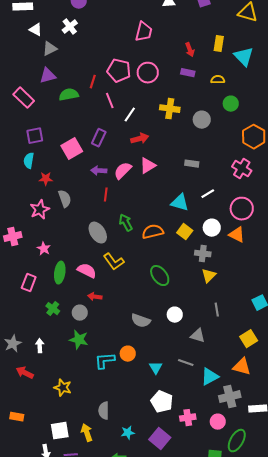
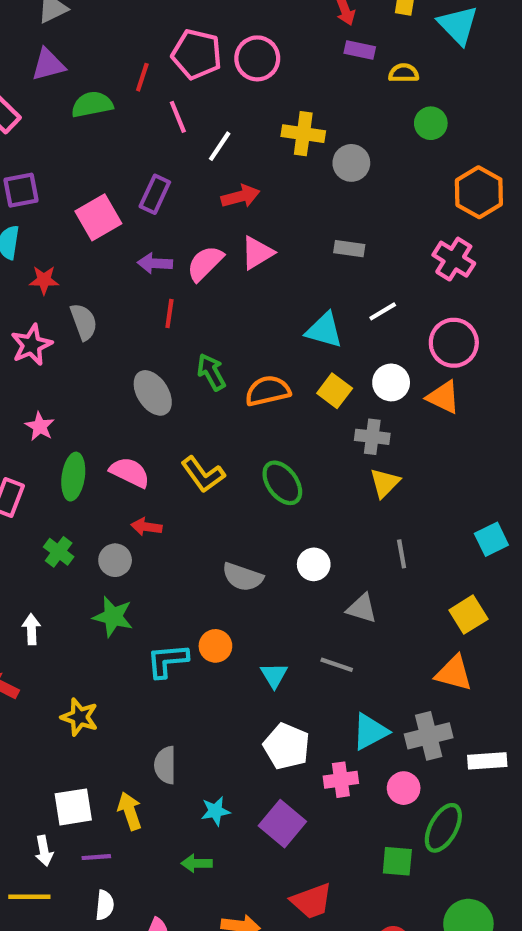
purple rectangle: (188, 73) -> (360, 50), moved
gray circle: (202, 120) -> (351, 163), moved
yellow L-shape: (114, 262) -> (203, 474), moved
cyan triangle: (210, 377) -> (370, 732), moved

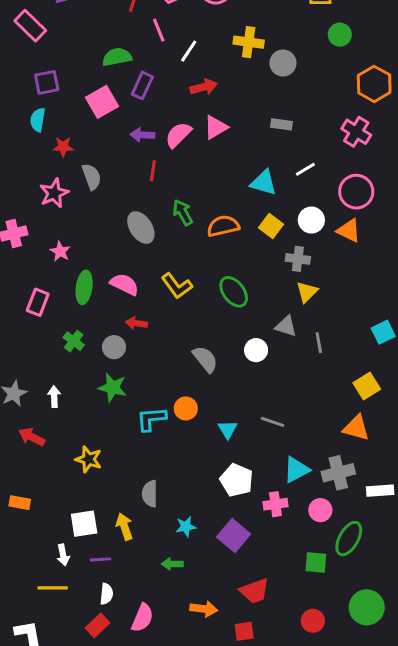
green semicircle: (92, 104) -> (117, 57), moved
gray semicircle: (243, 577) -> (205, 359), turned -148
gray triangle: (362, 608) -> (286, 326), moved

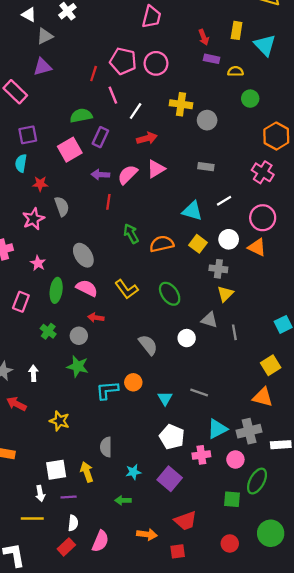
gray ellipse: (141, 228) -> (83, 255), moved

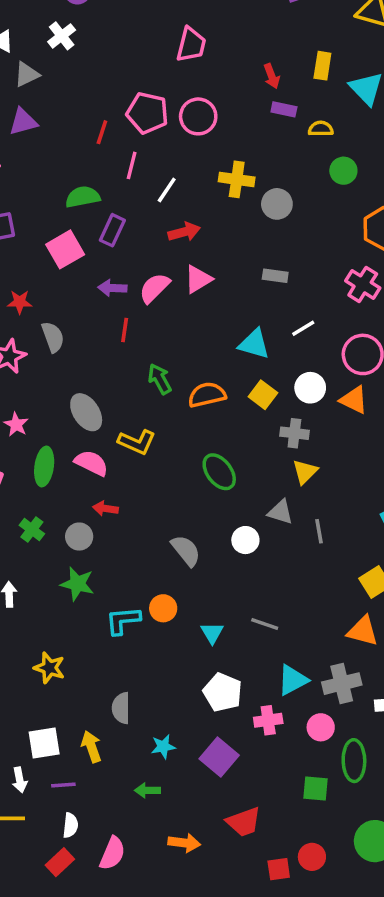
pink line: (113, 95) -> (132, 165), turned 36
yellow L-shape: (126, 289) -> (137, 442), moved, turned -30
green ellipse: (257, 481) -> (354, 761), turned -30
red square: (178, 551) -> (279, 869), moved

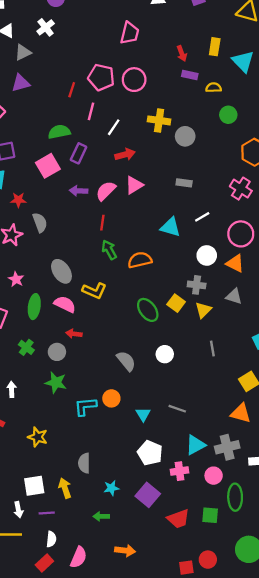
red line: (125, 330) -> (102, 223), moved
yellow square: (263, 395) -> (176, 303), moved
gray triangle: (280, 512) -> (234, 296), moved
red trapezoid: (244, 822) -> (178, 519), moved

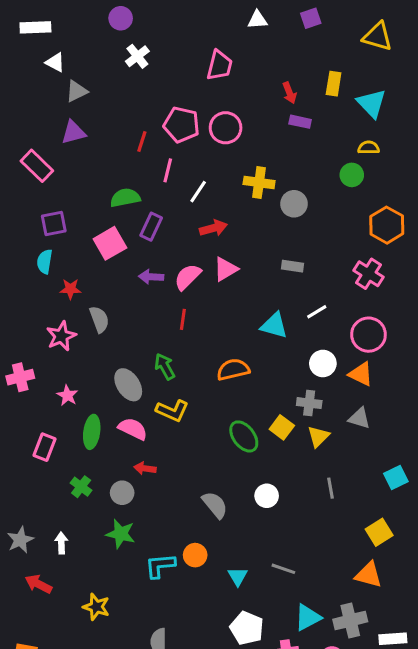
white cross: (46, 27) -> (137, 56), moved
yellow semicircle: (214, 88) -> (369, 148), moved
green arrow: (109, 250) -> (165, 367), moved

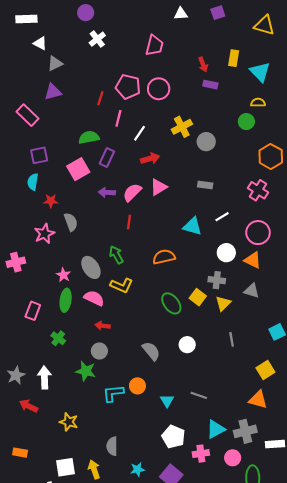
yellow cross: (259, 183) -> (182, 127), turned -36
pink star: (67, 395) -> (63, 275), moved
gray circle: (122, 493) -> (99, 351), moved
white arrow: (61, 543) -> (44, 377), size x1.5

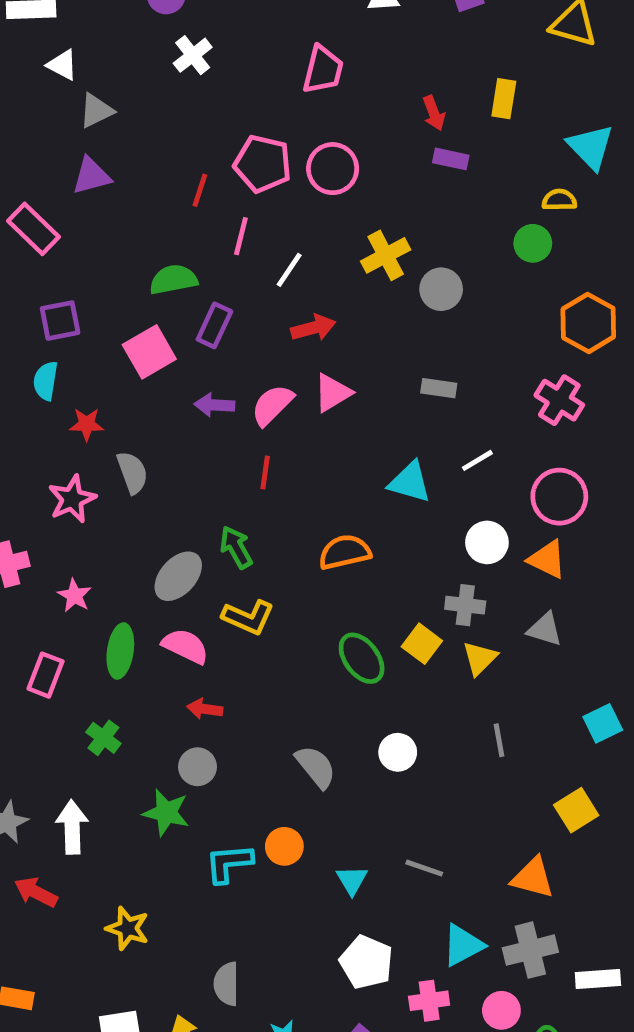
cyan triangle: (260, 72) -> (591, 147), moved
gray ellipse: (91, 267) -> (178, 576), turned 75
pink star: (63, 275) -> (74, 595), moved
orange triangle: (258, 400) -> (533, 878), moved

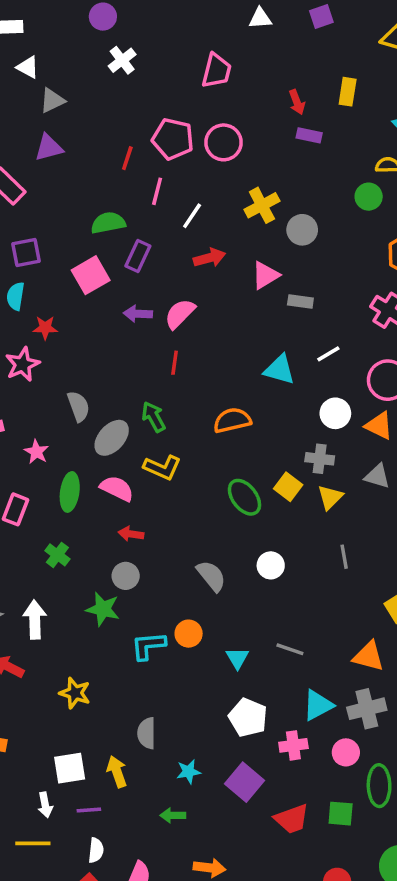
pink triangle: (333, 393) -> (265, 275), moved
gray semicircle: (132, 472) -> (78, 406), moved
pink star: (72, 499) -> (22, 364), moved

